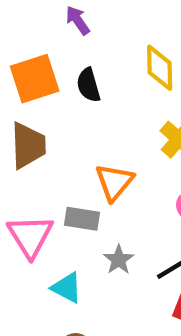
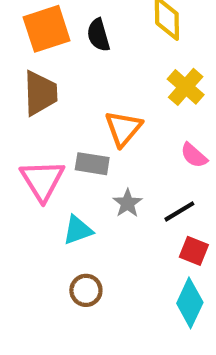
cyan triangle: (67, 288) -> (78, 230), turned -48

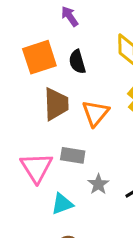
brown trapezoid: (40, 93) -> (56, 104), moved
orange triangle: (123, 128) -> (95, 113), moved

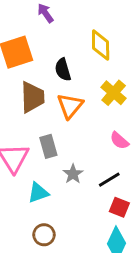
black semicircle: (77, 62) -> (63, 70), moved
gray rectangle: (73, 155) -> (48, 146), turned 65

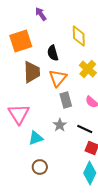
gray rectangle: (48, 146) -> (66, 100), moved
black line: (109, 180) -> (85, 129), turned 56

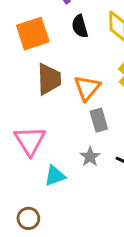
black semicircle: (53, 53) -> (80, 26), moved
brown circle: (40, 167) -> (28, 218), moved

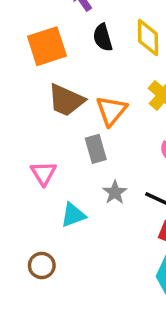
brown trapezoid: (49, 79) -> (66, 100), turned 116
gray rectangle: (99, 120) -> (96, 149), moved
pink triangle: (30, 141) -> (43, 173), size x0.7

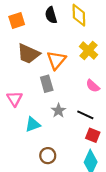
orange square: (47, 46) -> (17, 20), size x0.7
brown circle: (42, 265) -> (48, 156), moved

